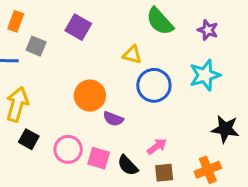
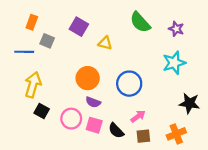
yellow triangle: (132, 55) -> (105, 43), moved
blue circle: (154, 85) -> (129, 84), moved
purple semicircle: (113, 119) -> (93, 102), moved

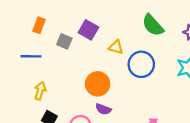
gray square: (47, 41) -> (64, 41), moved
blue circle: (129, 84) -> (141, 64), moved
yellow arrow: (33, 85) -> (40, 91), size x0.7

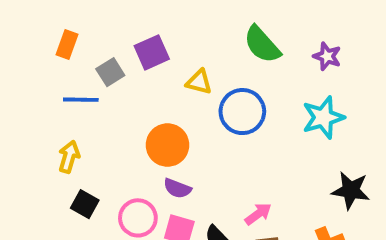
purple square: (88, 30) -> (152, 52), turned 36
gray square: (64, 41) -> (110, 72), turned 35
blue line: (31, 56) -> (81, 100), moved

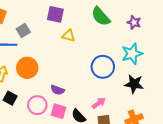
purple square: (152, 52) -> (55, 14), moved, turned 36
blue circle: (242, 112) -> (103, 67), moved
orange circle: (167, 145) -> (27, 68), moved
black star: (351, 190) -> (134, 84), moved

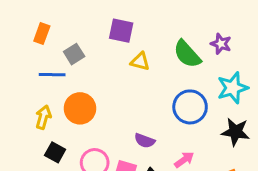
green semicircle: (101, 16) -> (187, 54), moved
purple star: (134, 22) -> (221, 44), moved
purple semicircle: (57, 90) -> (145, 141), moved

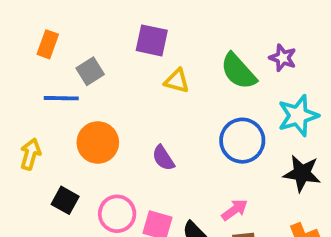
yellow arrow: (43, 117) -> (30, 154), moved
purple semicircle: (145, 141) -> (163, 158), moved, turned 36

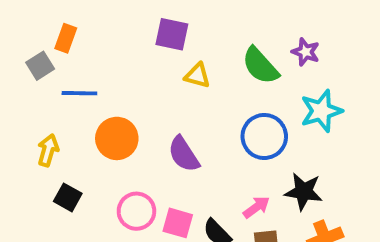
gray square: (90, 71) -> (40, 66), moved
purple semicircle: (163, 158) -> (184, 154), size x1.4
black star: (302, 173) -> (304, 192), moved
black square: (65, 200) -> (68, 197), moved

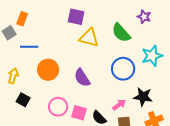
purple star: (306, 52) -> (144, 17), moved
yellow triangle: (197, 76) -> (89, 38), size x1.5

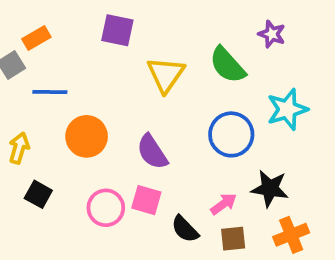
purple square: (76, 17) -> (117, 30), moved
orange rectangle: (22, 19) -> (36, 38), turned 40
yellow triangle: (89, 38) -> (166, 75), turned 50
pink square: (79, 113) -> (146, 200), moved

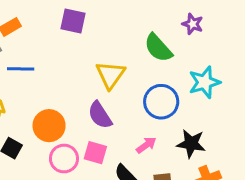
yellow triangle: (166, 75) -> (110, 75), moved
orange circle: (87, 136) -> (49, 126), moved
pink arrow: (224, 204) -> (146, 145), moved

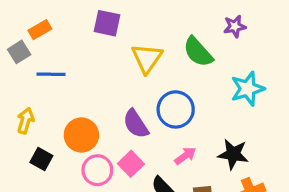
purple star: (193, 24) -> (235, 26), turned -30
yellow triangle: (110, 75) -> (147, 58), moved
blue circle: (161, 102) -> (176, 109), moved
pink square: (95, 153) -> (131, 164), turned 30

